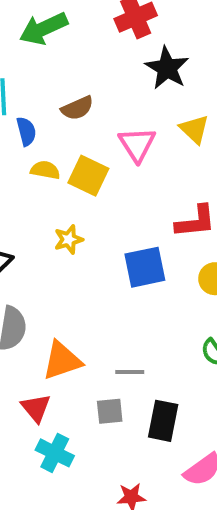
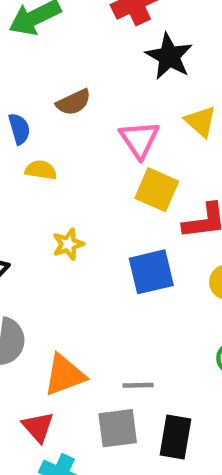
yellow square: (88, 176) -> (157, 190), moved
gray square: (110, 411) -> (118, 428), size x1.4

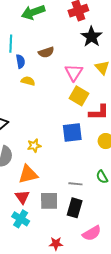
yellow star: (68, 244) -> (34, 146), moved
gray line: (138, 385) -> (75, 184), moved
red triangle: (38, 427) -> (22, 197), moved

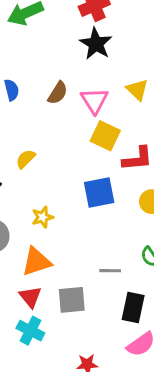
black star: (92, 37) -> (96, 44), moved
brown semicircle: (46, 52) -> (58, 93), moved, turned -35
yellow semicircle: (28, 81) -> (26, 159), moved, turned -56
black rectangle: (75, 208) -> (133, 307), moved

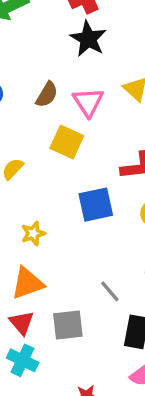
yellow square: (105, 136) -> (67, 142), moved
gray line: (110, 271) -> (110, 291), turned 50

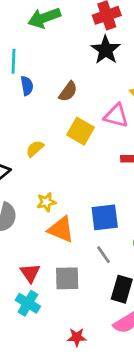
pink triangle: (88, 102) -> (116, 116), moved, turned -48
blue square: (96, 205) -> (105, 217), moved
orange triangle: (28, 283) -> (61, 229), moved, turned 36

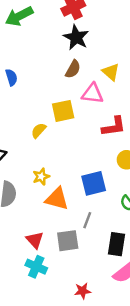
brown semicircle: (68, 91) -> (73, 69), moved
yellow square: (80, 131) -> (63, 111), turned -35
yellow semicircle: (35, 149) -> (39, 131), moved
gray line: (103, 255) -> (87, 220), moved, turned 63

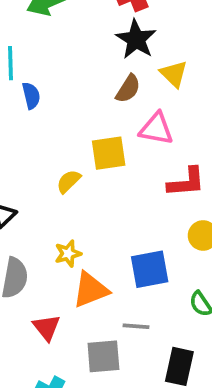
yellow triangle: (111, 72) -> (174, 74), moved
orange triangle: (57, 199) -> (91, 290), turned -40
gray line: (87, 220) -> (136, 326), turned 70
red triangle: (35, 240) -> (47, 327), moved

